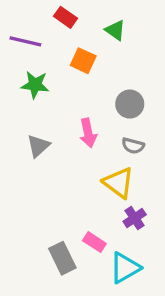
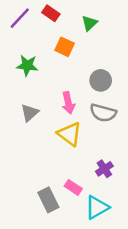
green triangle: (115, 30) -> (89, 23), turned 42
purple line: (25, 41) -> (20, 18), moved, turned -60
gray semicircle: (133, 146) -> (103, 113), size x1.5
yellow triangle: (119, 183) -> (70, 134), moved

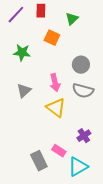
red rectangle: (51, 13) -> (41, 11), turned 56

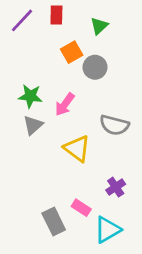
orange square: (52, 38) -> (72, 52), turned 35
green star: (22, 53) -> (30, 96), moved
gray circle: (81, 65) -> (95, 67), moved
pink arrow: (55, 83) -> (65, 104), moved, turned 48

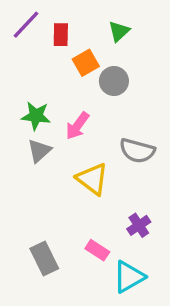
red rectangle: (56, 15) -> (61, 35), moved
gray rectangle: (54, 221) -> (44, 259), moved

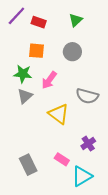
red rectangle: (61, 35) -> (39, 22), turned -72
orange square: (86, 63) -> (37, 51), moved, turned 35

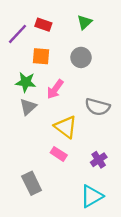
purple line: (16, 16) -> (17, 34), moved
pink rectangle: (62, 159) -> (59, 154), moved

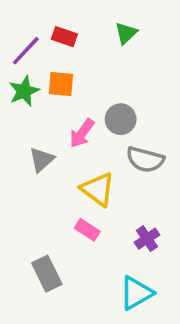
gray circle: (81, 57) -> (121, 119), moved
green star: (26, 82) -> (24, 91), moved, turned -30

